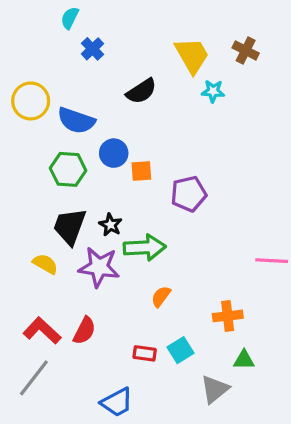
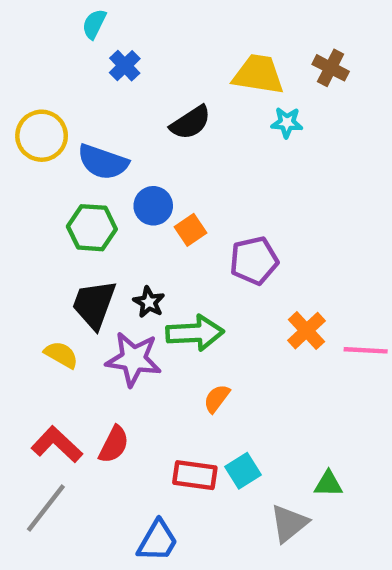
yellow trapezoid: (192, 55) -> (258, 74), turned -51
orange square: (141, 171) -> (190, 230), turned -30
orange cross: (228, 316) -> (307, 331), moved, turned -36
red rectangle: (145, 353) -> (195, 475), size x1.4
blue trapezoid: (117, 402) -> (158, 541), turned -32

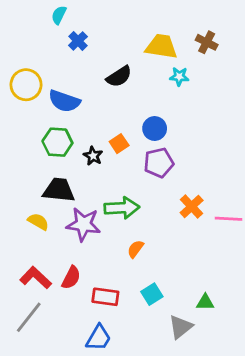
blue circle: (153, 206) -> (155, 129), moved
black star: (149, 302) -> (93, 156), moved
black trapezoid: (94, 304) -> (59, 190), turned 76
red rectangle: (195, 475) -> (105, 297), moved

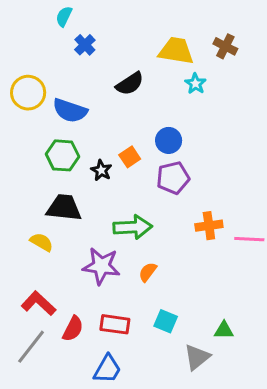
cyan star: (179, 77) -> (195, 84), turned 30
orange cross: (192, 206) -> (209, 226), turned 35
purple star: (83, 224) -> (101, 266), moved
red semicircle: (71, 278) -> (73, 329), moved
cyan square: (152, 294) -> (166, 321), turned -35

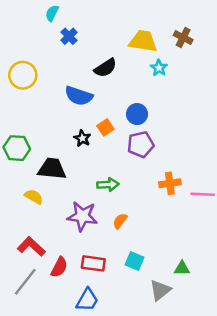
blue semicircle: (70, 111) -> (79, 96), moved
green hexagon: (62, 155) -> (17, 148), moved
green arrow: (133, 227) -> (108, 185), size x0.7

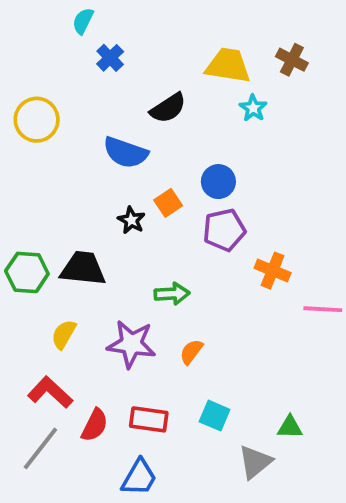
green hexagon: (17, 148) -> (27, 272), moved
orange cross: (170, 183) -> (273, 271), moved, turned 30
yellow semicircle: (34, 197) -> (64, 334), moved, turned -90

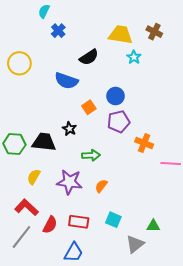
black star: (131, 220) -> (69, 129), moved

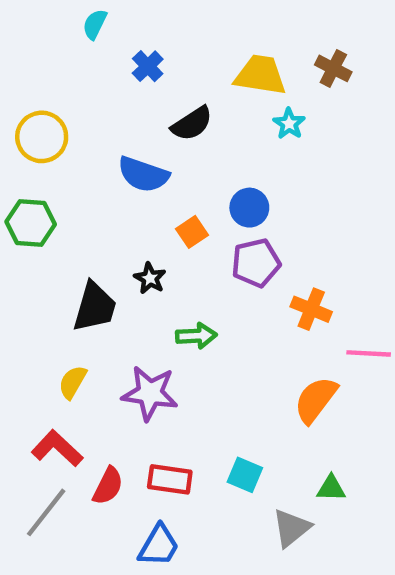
blue cross: (58, 31) -> (148, 66), moved
black trapezoid: (44, 142) -> (95, 307), turned 100
green hexagon: (14, 144) -> (31, 223), moved
orange semicircle: (101, 186) -> (316, 400), moved, size x1.6

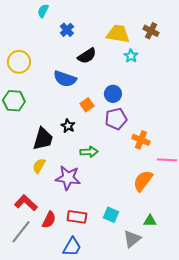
yellow semicircle: (73, 382) -> (39, 166), moved

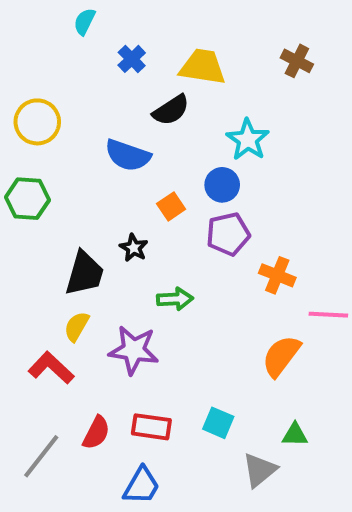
yellow trapezoid: (118, 34) -> (202, 67), moved
cyan star: (131, 56) -> (248, 140), moved, size x1.5
red L-shape: (26, 203) -> (51, 368), moved

